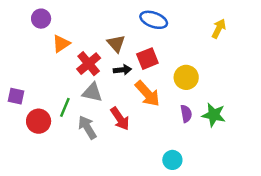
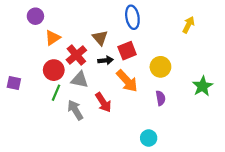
blue ellipse: (154, 20) -> (132, 17), turned 60
green star: (214, 115) -> (203, 86), moved, turned 30
red circle: (39, 121) -> (54, 70), moved

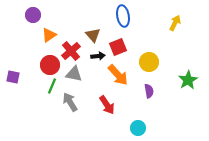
red arrow: (103, 102) -> (107, 105), moved

